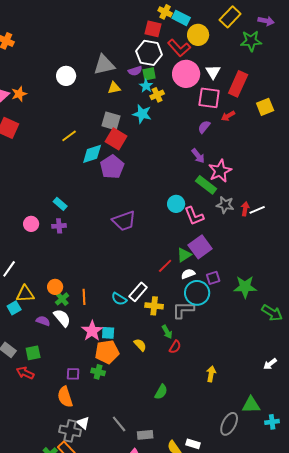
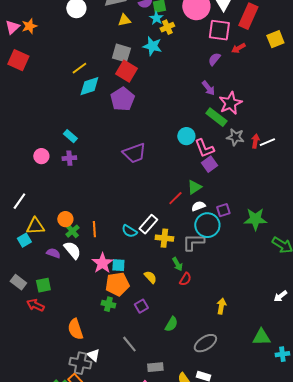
cyan diamond: (92, 154) -> (89, 86), moved
purple square: (200, 247) -> (209, 164), moved, size x0.7
purple square: (73, 374) -> (141, 306), moved, turned -32
gray line: (119, 424) -> (129, 344), moved
gray ellipse: (229, 424) -> (205, 343), moved, turned 30

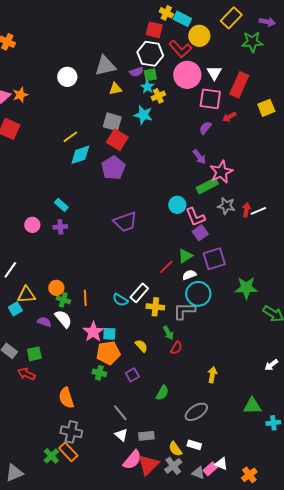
green rectangle: (216, 117) -> (207, 186), turned -65
purple square: (223, 210) -> (214, 259), moved, size x1.6
green cross: (72, 231) -> (63, 300), turned -32
white triangle: (93, 355) -> (121, 435), moved

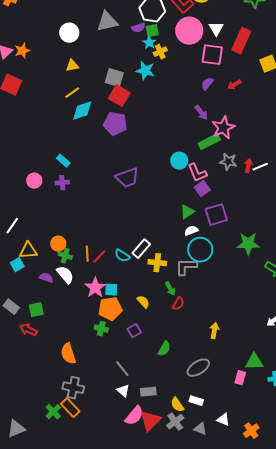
yellow triangle: (115, 89) -> (72, 66), moved
red arrow: (229, 117) -> (234, 85), moved
purple pentagon: (113, 168) -> (115, 124), turned -30
red line: (166, 267) -> (99, 257), moved
pink rectangle: (210, 469) -> (240, 378), moved, turned -32

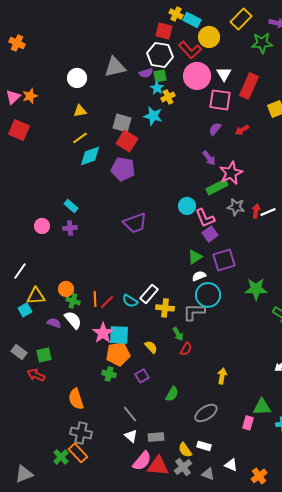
cyan square: (111, 290) -> (119, 335), size x1.5
red triangle: (150, 421) -> (158, 466), turned 50

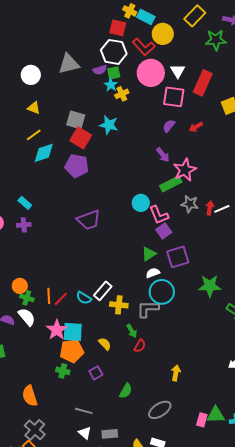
yellow triangle: (80, 111) -> (34, 108), turned 32
cyan star: (153, 116) -> (109, 125), moved
green triangle: (262, 407) -> (216, 415), moved
gray line: (130, 414) -> (84, 411), turned -36
gray cross: (81, 433) -> (35, 430), turned 30

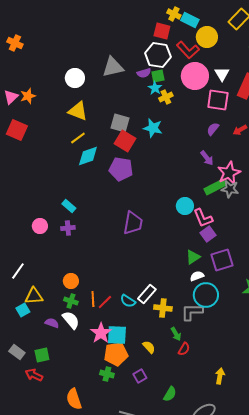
yellow triangle: (34, 108) -> (78, 111), size x1.5
gray star: (190, 204) -> (230, 189), moved
purple trapezoid: (89, 220) -> (133, 223), turned -60
orange circle: (20, 286) -> (71, 281), moved

